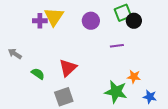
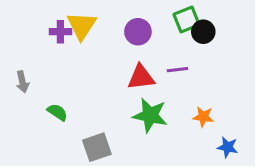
gray arrow: (15, 54) -> (22, 82), turned -136
red triangle: (68, 68) -> (141, 77), moved, turned 36
green star: (116, 92) -> (150, 115), moved

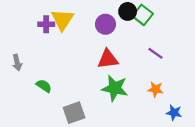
green square: (187, 20) -> (143, 15), turned -30
black circle: (203, 32) -> (128, 11), moved
purple line: (177, 70) -> (155, 53), moved, turned 42

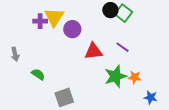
purple circle: (105, 24) -> (72, 29), moved
purple line: (155, 53) -> (123, 47), moved
green star: (115, 88) -> (115, 76), moved, turned -30

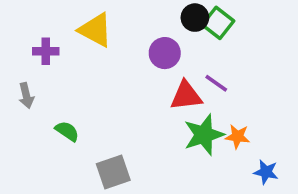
yellow triangle: (54, 17) -> (95, 30), turned -35
purple cross: (40, 21) -> (46, 51), moved
purple circle: (72, 29) -> (165, 53), moved
red triangle: (93, 51) -> (186, 96), moved

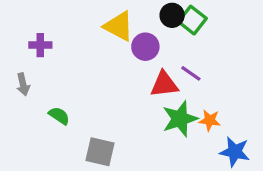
yellow triangle: (95, 30) -> (119, 26), moved
gray square: (113, 172) -> (100, 152), turned 32
blue star: (266, 172) -> (235, 152), size x1.4

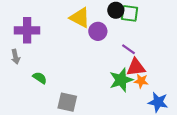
green square: (192, 20) -> (130, 13), turned -30
purple cross: (40, 45) -> (27, 30), size x1.6
red triangle: (164, 84) -> (136, 67), moved

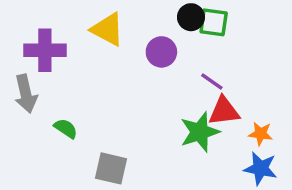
yellow triangle: (80, 18) -> (108, 29), moved
gray arrow: (15, 57) -> (26, 94), size x1.5
orange star: (141, 81) -> (261, 134), moved

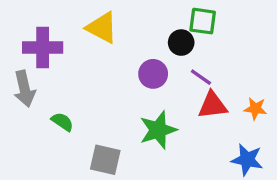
black circle: (191, 17) -> (181, 43), moved
purple circle: (161, 52) -> (153, 74), moved
green star: (200, 132) -> (158, 130), moved
orange star: (261, 134) -> (255, 109), moved

